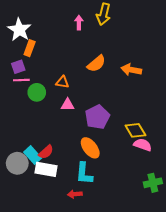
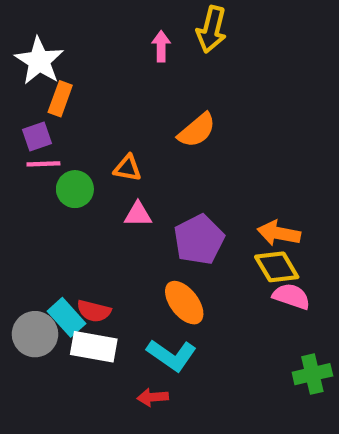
orange arrow: (131, 70) -> (279, 233), moved
red semicircle: (46, 152) -> (94, 311), turned 56
cyan L-shape: (84, 174) -> (172, 355), turned -60

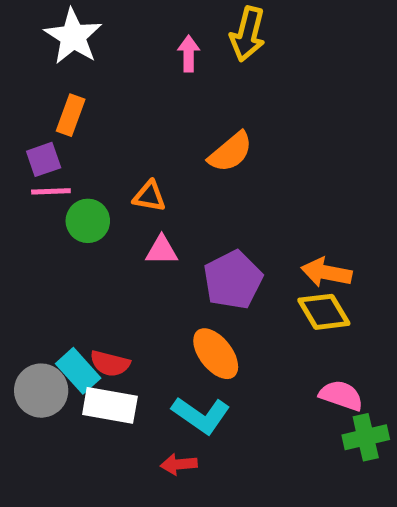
white star: (39, 61) -> (73, 36), moved
pink semicircle: (291, 296) -> (341, 395), moved

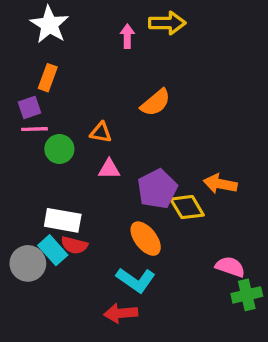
yellow arrow: (248, 34) -> (167, 23), turned -104
yellow diamond: (324, 312) -> (187, 207), moved
white rectangle: (110, 405) -> (63, 220), moved
red arrow: (179, 464) -> (121, 313), size x1.4

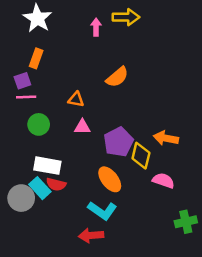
green circle: (59, 149) -> (39, 124), moved
yellow diamond: (187, 207) -> (141, 156), turned 45
pink semicircle: (230, 267) -> (163, 181), moved

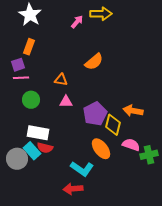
pink arrow: (96, 27) -> (77, 22), turned 40
orange ellipse: (110, 179) -> (101, 149), moved
green cross: (186, 222) -> (149, 155), moved

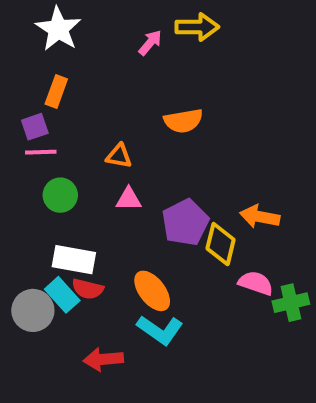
orange semicircle: (94, 62) -> (183, 121), turned 30
orange ellipse: (101, 149) -> (152, 291), moved
red arrow: (73, 189) -> (103, 359), moved

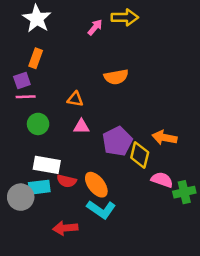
red semicircle: (88, 289) -> (67, 181), moved
cyan rectangle: (62, 295) -> (39, 187), turned -55

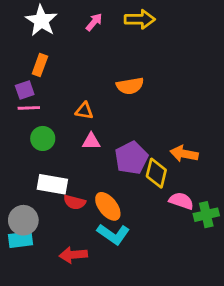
pink arrow: (95, 27) -> (94, 22), moved
cyan rectangle: (39, 187) -> (21, 240), moved

